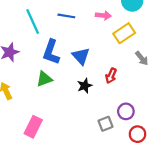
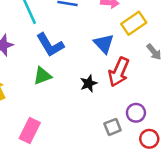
blue L-shape: (51, 52) -> (50, 45), turned -50
blue triangle: (81, 56) -> (104, 44), moved
red arrow: (111, 76) -> (119, 72), size x1.6

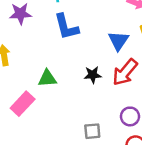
green triangle: (42, 76) -> (47, 78), moved
gray square: (113, 127) -> (92, 131), moved

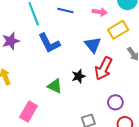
green triangle: (47, 78) -> (55, 86), moved, turned 42

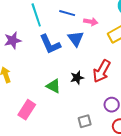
pink arrow: (100, 12) -> (91, 22), moved
blue triangle: (93, 45) -> (76, 39), moved

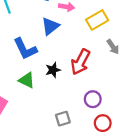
blue triangle: (76, 39) -> (50, 26), turned 30
blue L-shape: (50, 44) -> (25, 49), moved

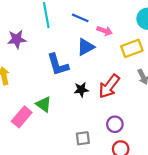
green triangle: (27, 80) -> (44, 104), moved

